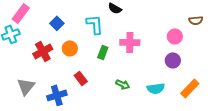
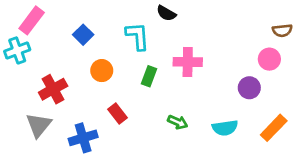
pink circle: (175, 36) -> (269, 59), moved
red cross: (43, 51) -> (53, 89), moved

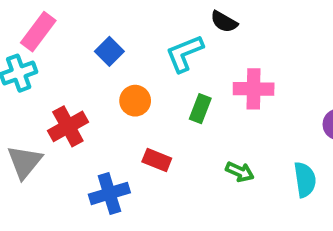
cyan L-shape: (138, 36) -> (184, 53), turned -108
red rectangle: (117, 114) -> (157, 160), turned -30
gray triangle: (39, 125) -> (25, 162), moved
cyan semicircle: (225, 128) -> (305, 180), turned -90

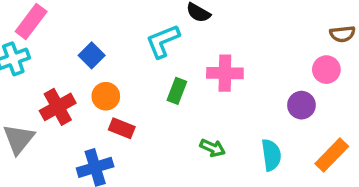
blue square: (109, 51) -> (92, 55), moved
orange circle: (135, 101) -> (106, 96), moved
red rectangle: (157, 160) -> (122, 128), moved

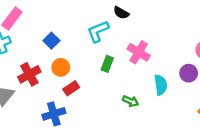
pink cross: (225, 73) -> (139, 52), turned 30
red rectangle: (122, 128) -> (71, 88), turned -56
cyan semicircle: (271, 155) -> (161, 85), moved

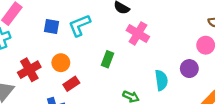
cyan L-shape: (98, 31) -> (80, 25), moved
blue square: (51, 41) -> (51, 26), moved, turned -35
pink cross: (139, 52) -> (138, 33), moved

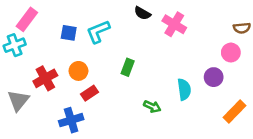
pink cross: (138, 33) -> (174, 24), moved

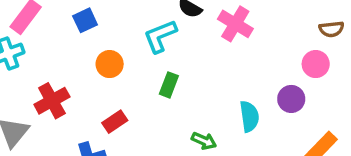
cyan L-shape: (98, 32) -> (160, 36), moved
blue square: (69, 33) -> (85, 20), moved, turned -35
orange circle: (78, 71) -> (110, 64), moved

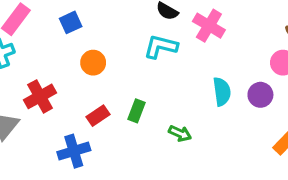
cyan L-shape: (160, 36) -> (161, 47), moved, turned 36
green rectangle: (169, 85) -> (137, 111), moved
cyan semicircle: (249, 116) -> (222, 92), moved

